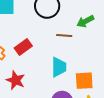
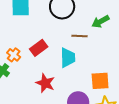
cyan trapezoid: (59, 67) -> (68, 58), moved
red star: (16, 80) -> (45, 83), moved

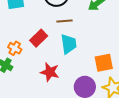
brown line: (79, 36) -> (65, 21), moved

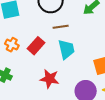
orange cross: (15, 48) -> (12, 45), moved

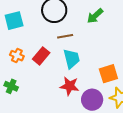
red star: (50, 79) -> (69, 86), moved

